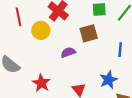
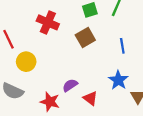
yellow circle: (41, 30) -> (26, 62), moved
purple semicircle: (68, 52) -> (70, 85), moved

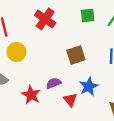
brown square: (85, 38) -> (76, 55), moved
blue star: (118, 80) -> (89, 86), moved

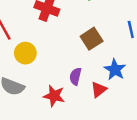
purple semicircle: (54, 83) -> (75, 76), turned -40
red triangle: (70, 100) -> (99, 90), turned 48

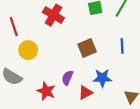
blue star: (115, 70) -> (102, 78), turned 30

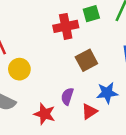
red cross: (53, 15) -> (66, 26), moved, turned -36

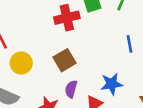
brown square: (86, 60) -> (64, 60), moved

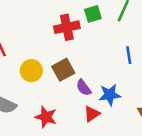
yellow circle: (21, 63) -> (31, 71), moved
purple semicircle: (71, 89) -> (84, 88), moved, turned -54

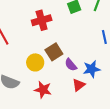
red cross: (67, 27) -> (42, 20), moved
yellow circle: (31, 71) -> (35, 62), moved

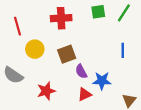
yellow circle: (35, 62) -> (35, 49), moved
red star: (43, 90) -> (46, 91), turned 30

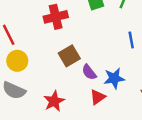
yellow circle: (35, 49) -> (17, 61), moved

